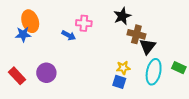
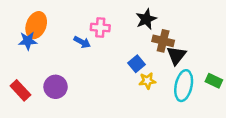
orange ellipse: (30, 21) -> (36, 25), turned 40
blue square: (119, 82) -> (136, 64), moved, turned 32

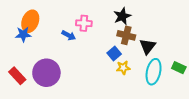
brown cross: (163, 41) -> (126, 35), moved
purple circle: (56, 87) -> (46, 73), size x1.4

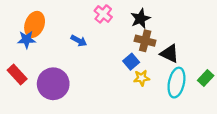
pink cross: (84, 23) -> (103, 14), moved, turned 35
black triangle: (147, 46) -> (170, 54), turned -42
green rectangle: (179, 68) -> (206, 78), turned -72
red rectangle: (17, 76) -> (17, 74), moved

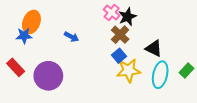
pink cross: (103, 14) -> (112, 12), moved
brown cross: (145, 41) -> (120, 35), moved, turned 30
yellow star: (142, 78) -> (129, 70), size x1.6

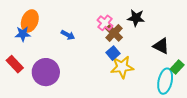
pink cross: (112, 12) -> (105, 23), moved
black star: (127, 17) -> (136, 18), moved, turned 30
black triangle: (154, 48) -> (161, 46), moved
cyan ellipse: (160, 75) -> (165, 81), moved

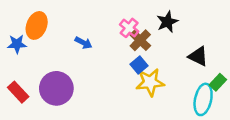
black star: (136, 18) -> (167, 22), turned -30
blue star: (23, 34) -> (17, 44), moved
red rectangle: (15, 64) -> (18, 92), moved

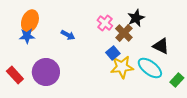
brown cross: (140, 40) -> (124, 33), moved
blue star: (17, 44) -> (27, 36), moved
green rectangle: (218, 82) -> (177, 80), moved
cyan ellipse: (203, 99) -> (150, 68), moved, turned -65

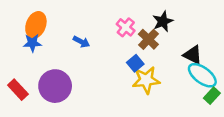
cyan ellipse: (150, 68) -> (202, 75), moved

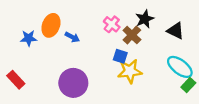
orange ellipse: (36, 25) -> (51, 25), moved
black triangle: (193, 55) -> (176, 31), moved
blue square: (135, 63) -> (120, 56), turned -32
purple circle: (55, 86) -> (73, 83), moved

